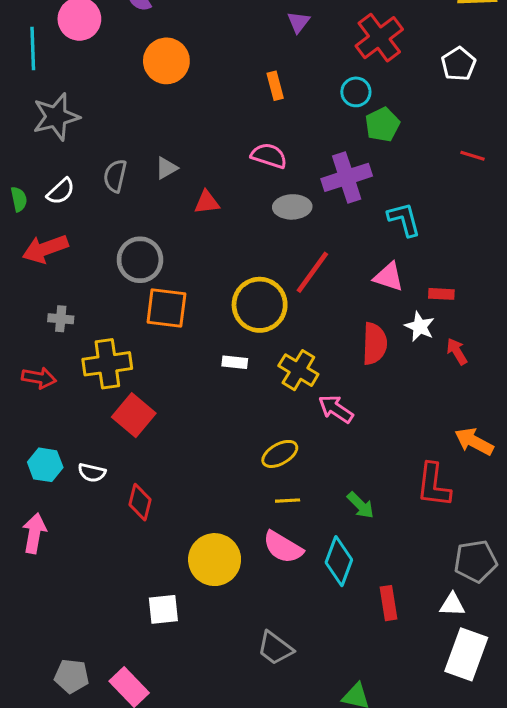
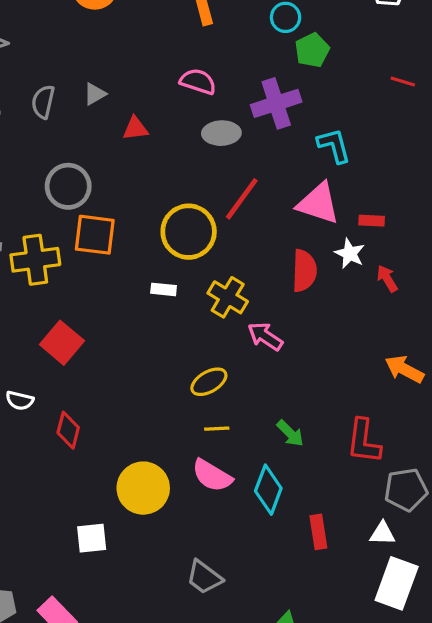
pink triangle: (389, 277) -> (318, 203), size x1.4
yellow cross: (107, 364) -> (35, 260), moved
red L-shape: (434, 485) -> (364, 441), moved

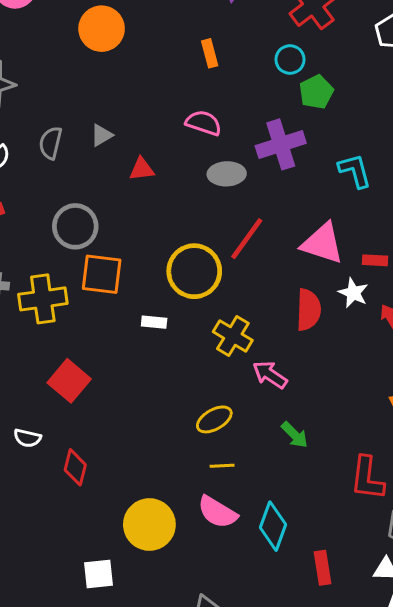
cyan L-shape: (334, 146) -> (355, 171), moved
white rectangle: (164, 289) -> (154, 322), moved
green arrow: (290, 433) -> (295, 435), moved

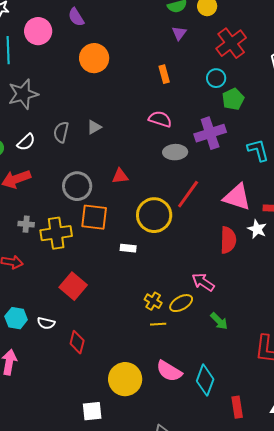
red triangle: (142, 169) -> (120, 176), moved
yellow cross: (233, 336) -> (153, 301), moved, size x0.7
yellow ellipse: (214, 419) -> (181, 303), moved
yellow line: (222, 466) -> (158, 324), moved

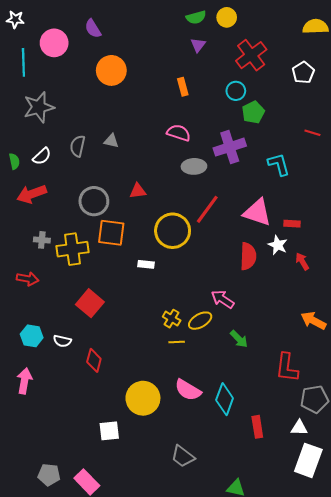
gray triangle: (94, 127) -> (111, 141), turned 42

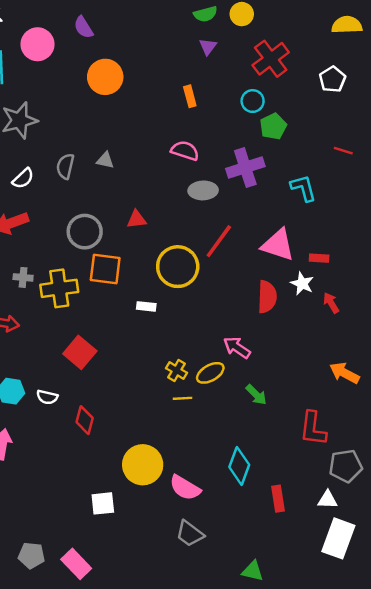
pink semicircle: (188, 390) -> (185, 488), moved

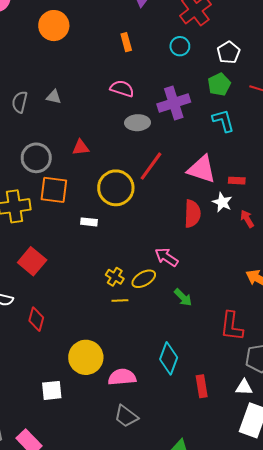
white pentagon: (332, 79) -> (228, 52), moved
green pentagon: (273, 126) -> (219, 84), moved
pink semicircle: (185, 488) -> (122, 377), turned 144

